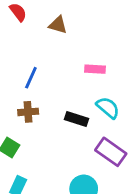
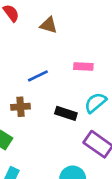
blue line: (31, 78) -> (38, 76), moved, turned 40
cyan semicircle: (108, 108) -> (95, 103), turned -80

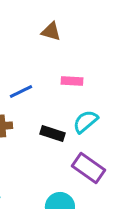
brown triangle: (49, 25) -> (51, 31), moved

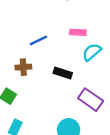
cyan semicircle: (85, 121) -> (92, 52), moved

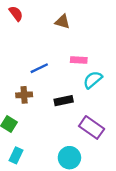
black rectangle: (63, 73) -> (64, 101), turned -30

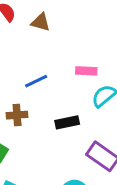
brown triangle: (62, 22) -> (41, 22), moved

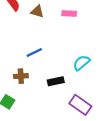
pink rectangle: (86, 71) -> (69, 13), moved

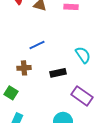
cyan semicircle: (81, 63) -> (83, 55), turned 96

